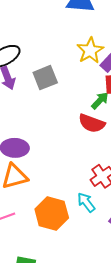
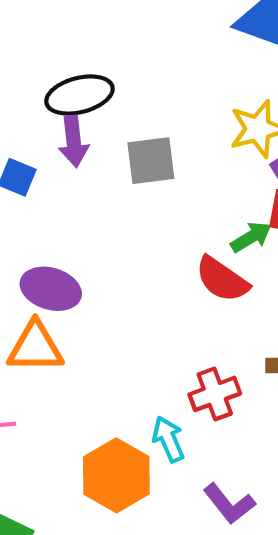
orange hexagon: (52, 214) -> (116, 475), moved

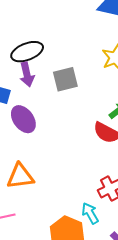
purple ellipse: (51, 289) -> (23, 119), moved, turned 44

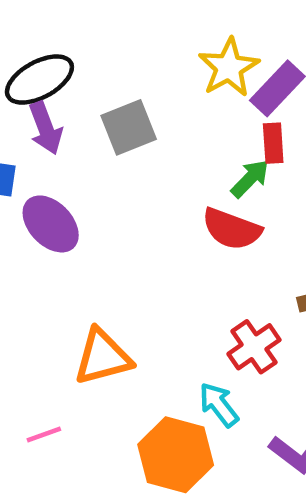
orange triangle: (20, 176) -> (103, 357), moved

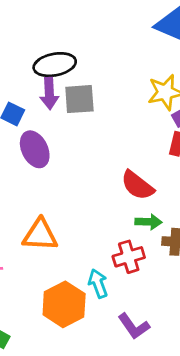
gray square: (129, 127) -> (79, 99), moved
green arrow: (250, 179) -> (148, 222), moved, turned 30

